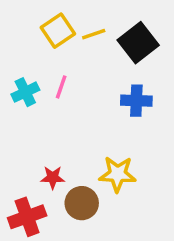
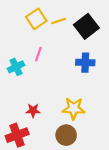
cyan cross: (25, 92) -> (16, 67), moved
brown circle: (82, 203) -> (66, 135), moved

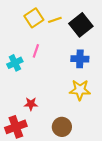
yellow star: (74, 108) -> (80, 90), moved

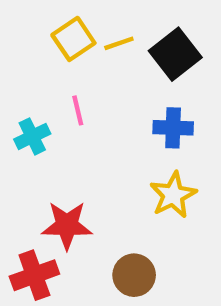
pink line: (36, 51) -> (78, 110), turned -32
yellow star: (80, 90) -> (173, 195), turned -30
red star: (31, 104) -> (67, 225), size x1.6

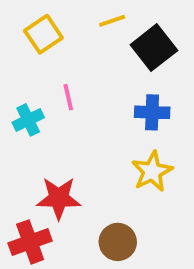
yellow square: (73, 39) -> (43, 34), moved
yellow line: (119, 43) -> (112, 21), moved

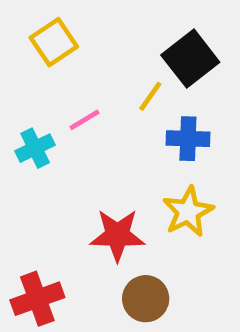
yellow line: (112, 21) -> (150, 96), moved, turned -36
pink line: (68, 97) -> (84, 120), turned 72
red star: (59, 198) -> (117, 235), moved

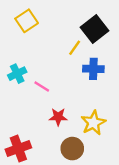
pink line: (84, 120) -> (42, 86), moved, turned 63
yellow star: (188, 212) -> (93, 123), moved
red star: (117, 235) -> (58, 117), size x0.7

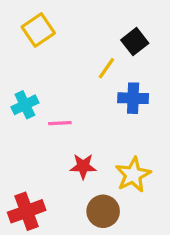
black square: (95, 29) -> (135, 42), size x0.7
pink line: (42, 86) -> (60, 123), turned -35

